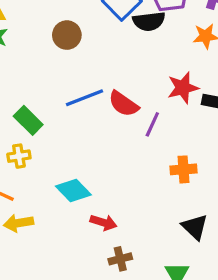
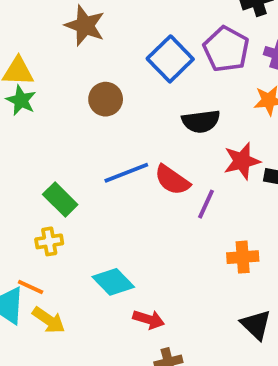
black semicircle: (149, 21) -> (201, 121), moved
yellow arrow: (18, 223) -> (49, 320), turned -136

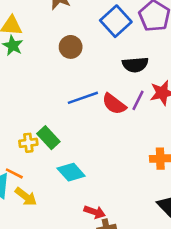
green rectangle: (60, 199) -> (48, 138), moved
purple line: (206, 204) -> (138, 100), moved
red arrow: (149, 319) -> (95, 212), moved

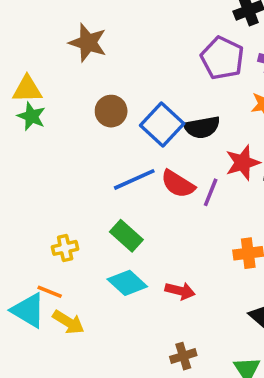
blue square: (116, 21) -> (162, 124), moved
purple line: (138, 100) -> (211, 192), moved
green rectangle: (48, 138) -> (126, 236), moved
red arrow: (95, 212) -> (180, 291), moved

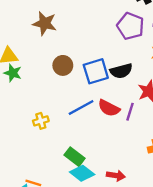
blue square: (162, 124) -> (96, 71), turned 35
green rectangle: (126, 236) -> (75, 157), moved
yellow cross: (65, 248) -> (41, 121), moved

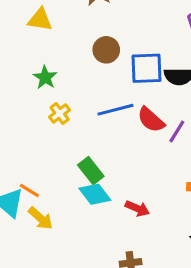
green star: (13, 73) -> (45, 77), moved
yellow cross: (41, 121) -> (60, 113), turned -35

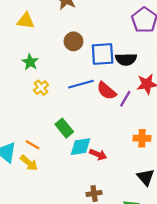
orange line: (29, 190) -> (32, 145), moved
cyan diamond: (95, 194) -> (80, 147), moved, turned -60

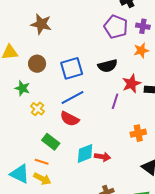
brown circle: (73, 41) -> (37, 64), moved
blue square: (103, 54) -> (72, 68), moved
red semicircle: (107, 91) -> (70, 119), moved
green rectangle: (64, 128) -> (51, 142), moved

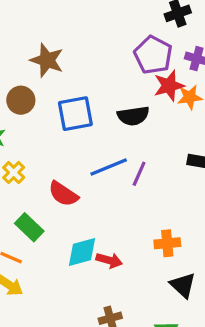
brown star: (41, 24) -> (47, 60), moved
red star: (131, 84) -> (169, 86), moved
blue line: (72, 97) -> (109, 167), moved
orange cross: (138, 133) -> (167, 243), moved

